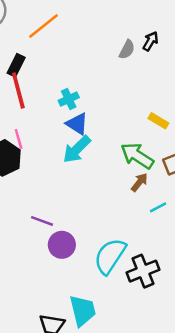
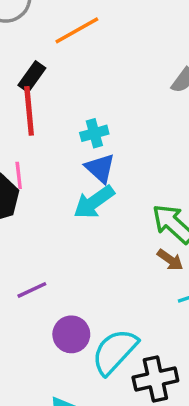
brown arrow: (139, 182) -> (170, 260), turned 78
purple line: (42, 221) -> (32, 290), turned -55
purple circle: (62, 245) -> (71, 334), moved

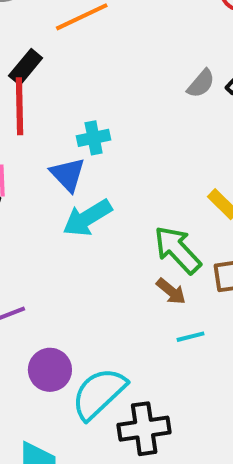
blue triangle: (100, 168) -> (68, 174), moved

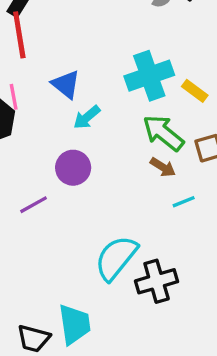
cyan cross: (94, 138) -> (149, 76), moved, size x1.8
cyan arrow: (87, 218) -> (87, 117), size x0.7
purple circle: (50, 370) -> (73, 168), moved

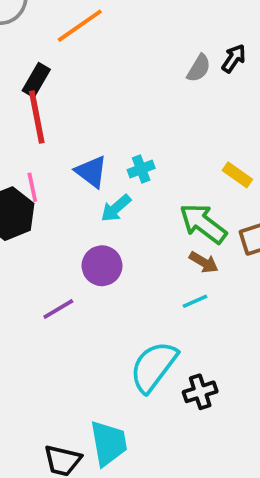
cyan cross: (149, 76) -> (141, 169), moved, size x0.5
cyan line: (184, 202) -> (195, 301), moved
black cross: (157, 281) -> (200, 392), size x0.7

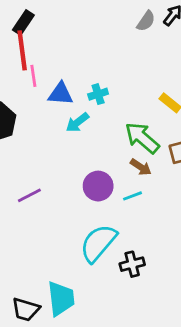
blue triangle: (91, 172) -> (61, 94), turned -36
pink line: (32, 187) -> (33, 76), moved
purple circle: (102, 266) -> (98, 186), moved

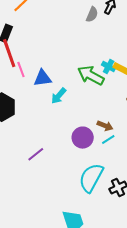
cyan cross: (98, 94) -> (109, 66), moved, turned -32
green arrow: (142, 138) -> (91, 75), moved
brown arrow: (141, 167) -> (105, 126), moved

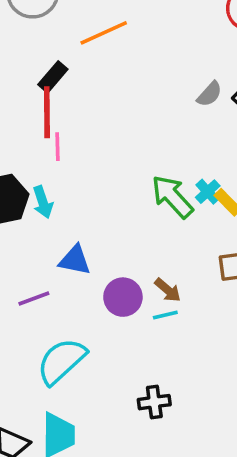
blue triangle: (43, 78) -> (75, 260), moved
cyan arrow: (59, 96) -> (43, 202), moved, turned -78
cyan semicircle: (91, 178) -> (61, 361), moved

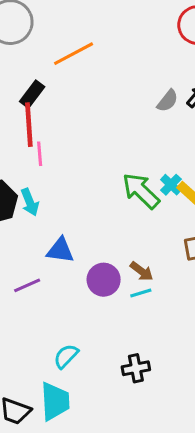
cyan semicircle: (61, 361) -> (66, 356), moved, size x0.6

